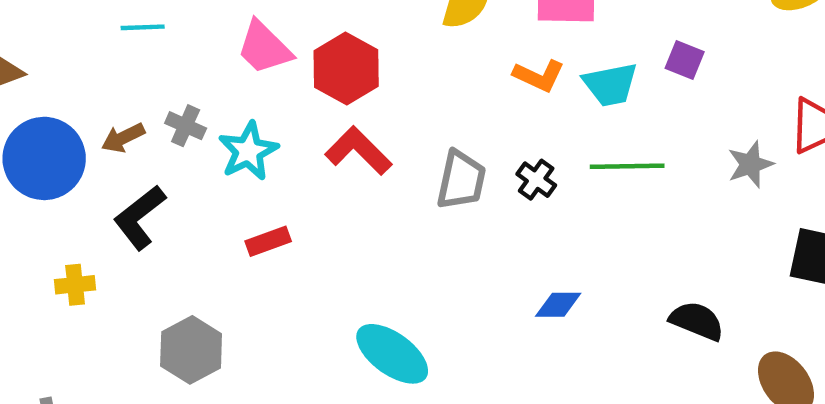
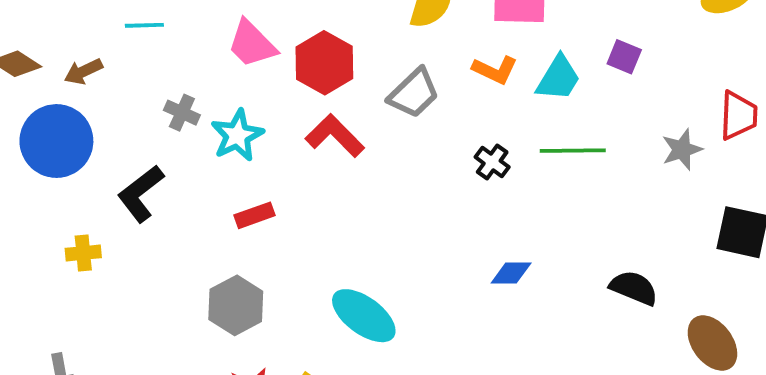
cyan trapezoid: (610, 85) -> (558, 78), turned -48
brown arrow: (123, 138) -> (83, 71), moved
gray trapezoid: (461, 180) -> (414, 93), moved, turned 34
gray hexagon: (191, 350) -> (236, 305), moved

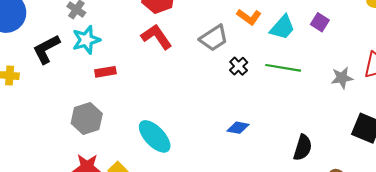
gray trapezoid: (414, 93) -> (214, 38), moved
cyan star: (237, 135) -> (86, 40), moved
black semicircle: (634, 288) -> (303, 148), turned 75

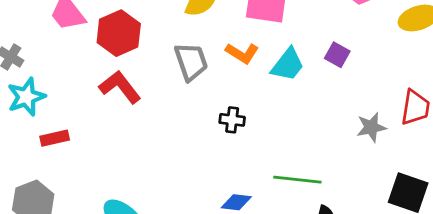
gray trapezoid: (214, 38) -> (191, 62), moved, turned -72
black cross: (239, 66) -> (232, 120), turned -36
green line: (283, 68) -> (297, 180), moved

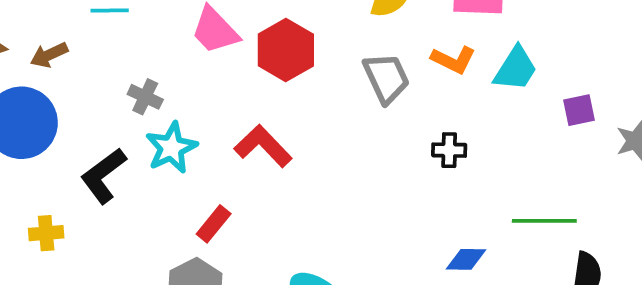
purple square: (337, 55) -> (579, 110), moved, turned -35
red L-shape: (120, 87) -> (263, 146), moved
red rectangle: (55, 138) -> (214, 224), moved, turned -32

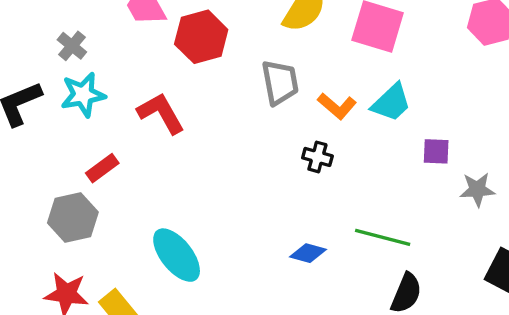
orange L-shape: (453, 60) -> (337, 106), moved

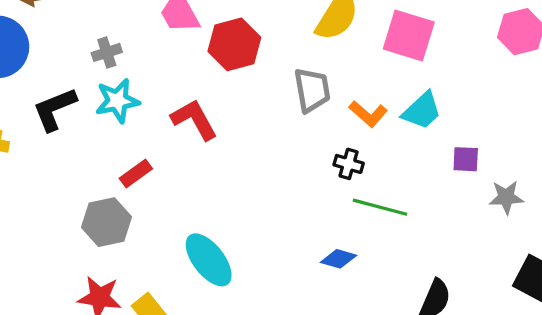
gray cross: (72, 46) -> (107, 52), turned 32
green line: (383, 237) -> (380, 207), moved

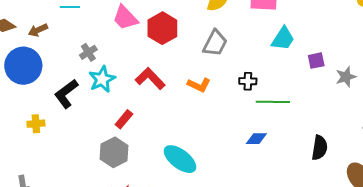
gray trapezoid: (312, 90) -> (215, 43), turned 52
orange L-shape: (368, 114) -> (199, 85), moved

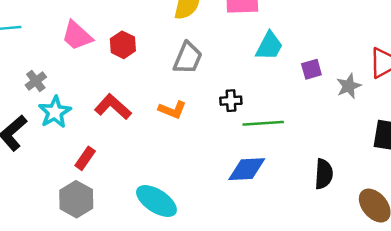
red hexagon: (162, 28) -> (123, 45), size x0.7
blue diamond: (256, 139) -> (247, 169), size x1.5

